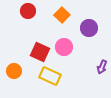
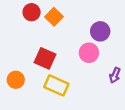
orange square: (62, 15) -> (54, 17), moved
pink circle: (64, 47) -> (89, 53), moved

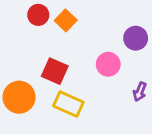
purple circle: (100, 31) -> (136, 38), moved
orange circle: (16, 80) -> (19, 97), size x1.5

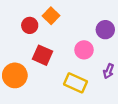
red circle: (38, 15) -> (30, 25), moved
yellow rectangle: (68, 104) -> (75, 83), moved

